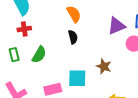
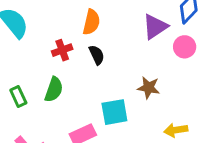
orange semicircle: (74, 14) -> (91, 22), turned 54
red cross: (24, 29) -> (62, 50), moved

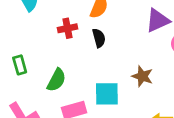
green semicircle: (54, 89) -> (56, 80), moved

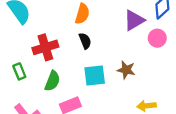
red cross: (68, 28) -> (45, 47), moved, size x1.5
cyan square: (107, 94) -> (95, 76), moved

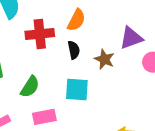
red cross: (45, 47) -> (40, 34), moved
brown star: (126, 70) -> (104, 59), moved

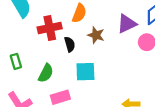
black semicircle: (74, 50) -> (70, 44), moved
brown star: (104, 59) -> (96, 35), moved

